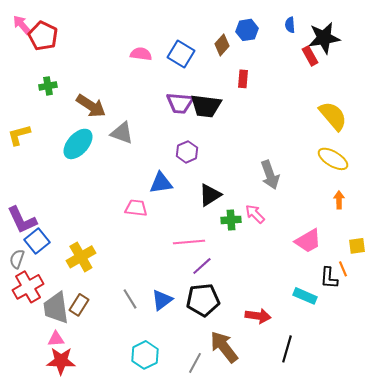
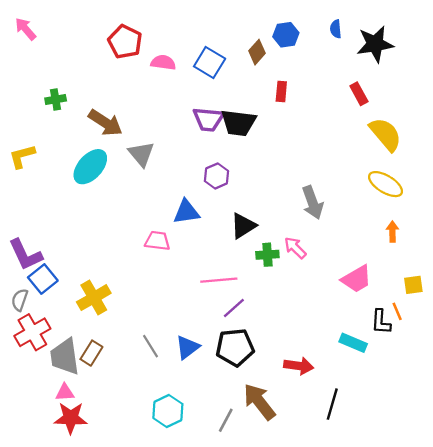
red pentagon: (43, 36) -> (125, 42), moved
red rectangle: (310, 56) -> (359, 94), moved
gray triangle: (122, 133) -> (141, 154), turned 30

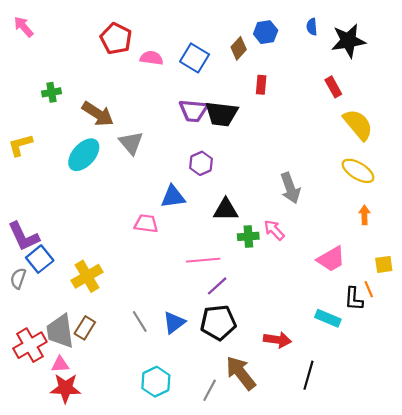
black triangle: (243, 226) -> (226, 210), turned 32
red cross: (32, 332) -> (30, 345), moved

